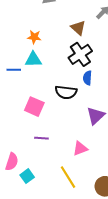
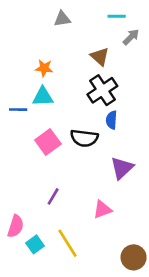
pink square: (34, 107) -> (48, 142), moved, turned 30
purple line: (41, 138) -> (53, 196), turned -64
yellow line: (68, 177) -> (67, 243), moved

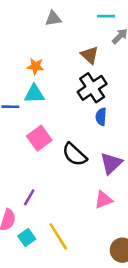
black semicircle: (84, 138) -> (75, 154), moved, turned 36
purple line: (53, 196) -> (29, 197), moved
pink triangle: (102, 209) -> (103, 200), moved

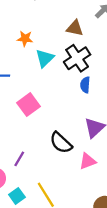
brown triangle: (90, 55) -> (75, 28), turned -30
cyan triangle: (34, 94) -> (45, 58), moved, turned -42
black semicircle: (75, 154) -> (61, 143), moved

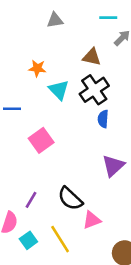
cyan triangle: (45, 58) -> (59, 90), turned -30
black semicircle: (61, 143) -> (70, 199), moved
pink triangle: (87, 161) -> (92, 220), moved

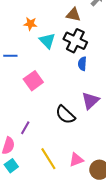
black cross: (94, 90) -> (75, 41), turned -30
black semicircle: (70, 199) -> (65, 115), moved
pink triangle: (92, 220) -> (76, 160), moved
cyan square: (28, 240) -> (11, 166), moved

